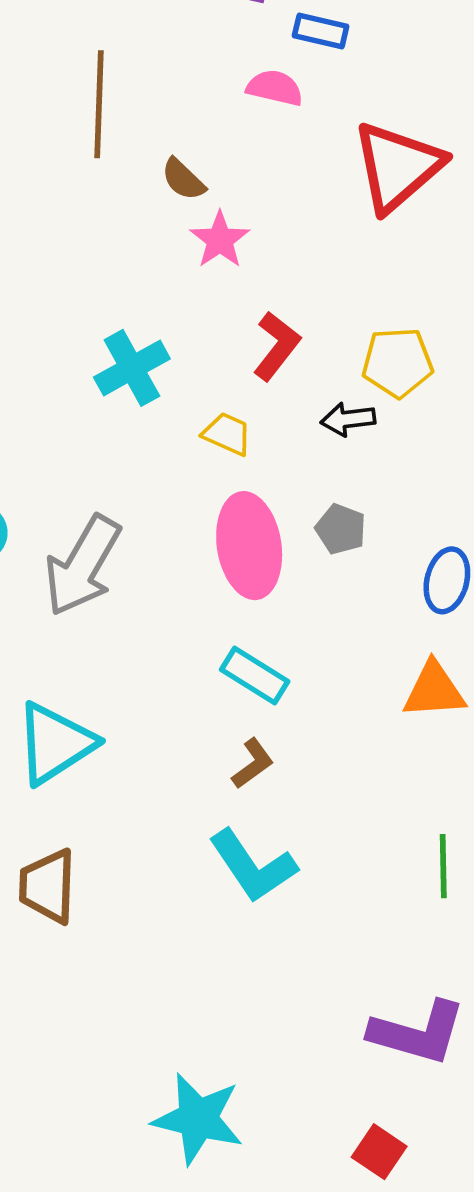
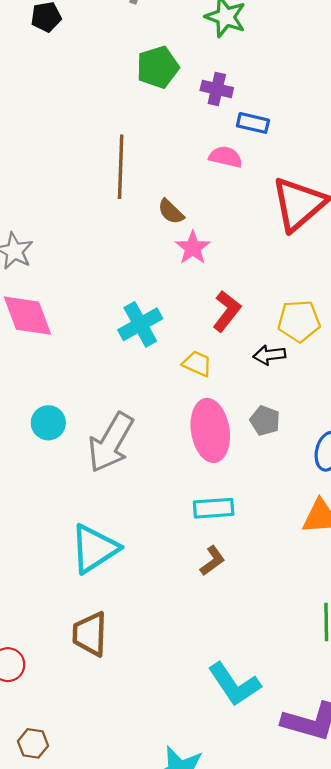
cyan rectangle: (255, 676) -> (214, 508), turned -36
cyan L-shape: (253, 866) -> (234, 684), moved

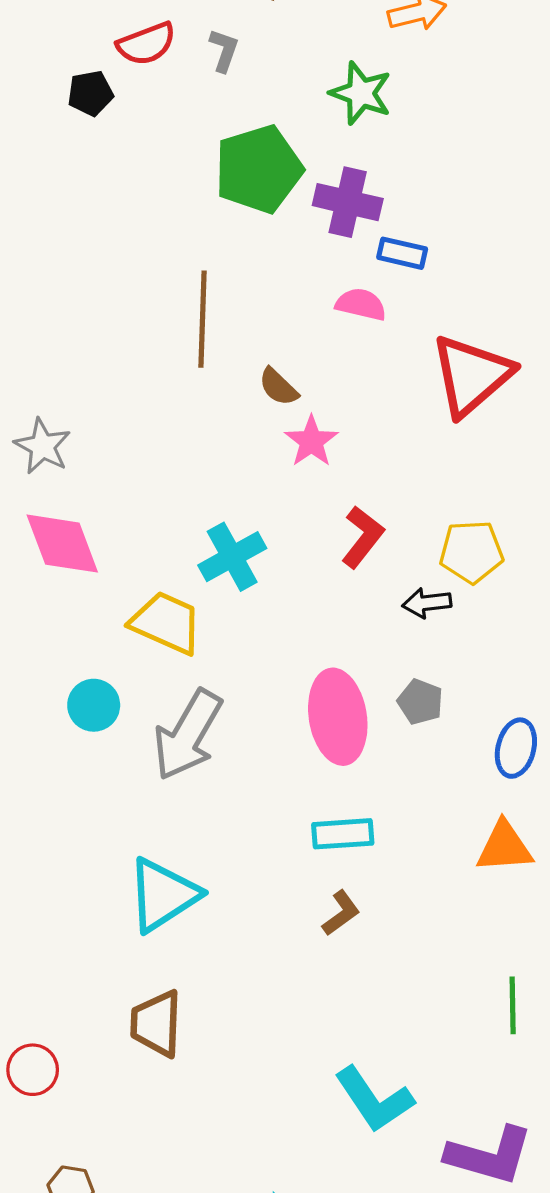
green pentagon: (158, 67) -> (259, 169), size x1.4
purple cross: (217, 89) -> (348, 202), size x1.4
yellow trapezoid: (197, 364) -> (166, 623), moved, size x1.6

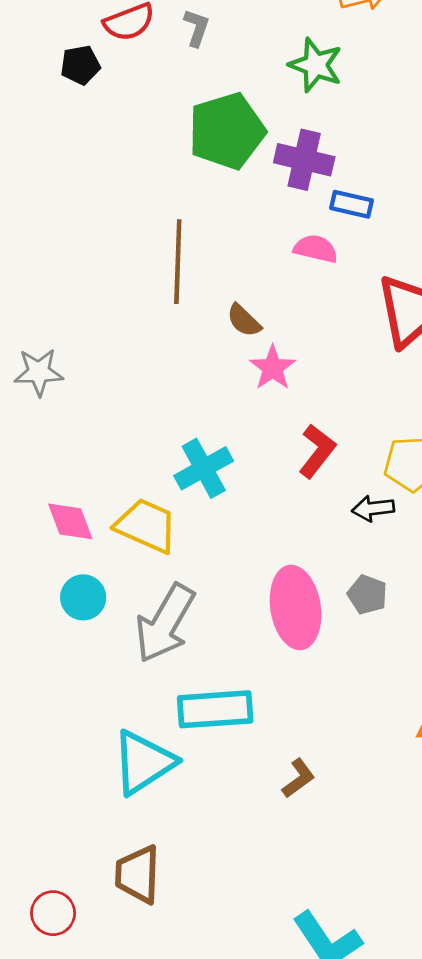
gray star: (43, 446) -> (39, 372), turned -30
pink diamond: (62, 544) -> (70, 521), moved, size x0.7
cyan rectangle: (343, 834) -> (215, 709), moved, size x1.4
red circle: (33, 1070) -> (53, 913), moved

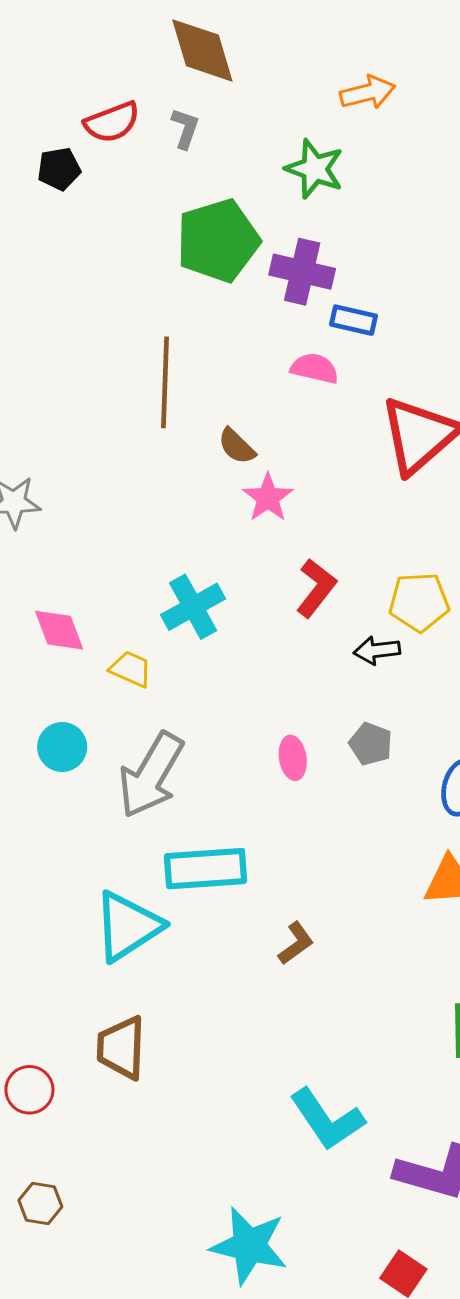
pink diamond: (70, 521) -> (59, 630), moved
yellow trapezoid: (146, 526) -> (131, 669), size x0.6
pink ellipse: (296, 607) -> (293, 758), size x0.5

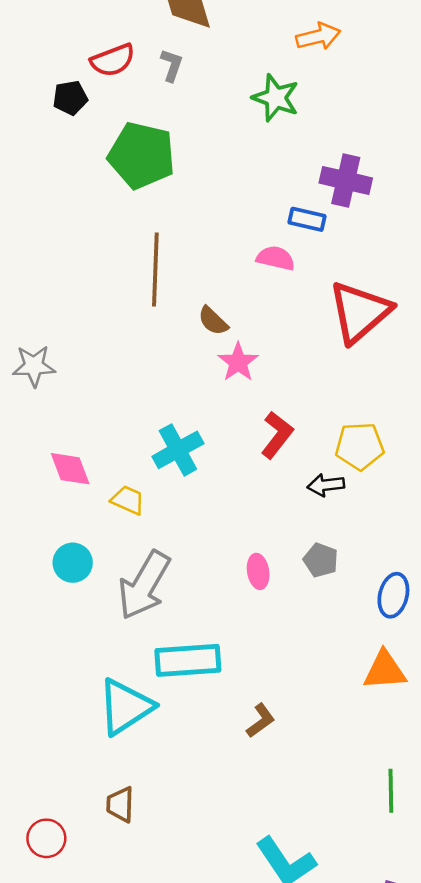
green pentagon: (218, 241) -> (142, 155), moved, turned 30
purple cross: (302, 272) -> (346, 181), moved
brown trapezoid: (121, 1048) -> (120, 804), size x0.7

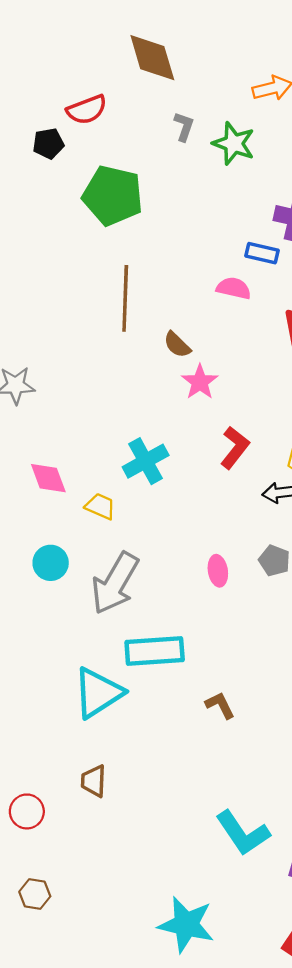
gray L-shape: (172, 65) -> (184, 127), moved
brown L-shape: (261, 721) -> (220, 705), turned -80

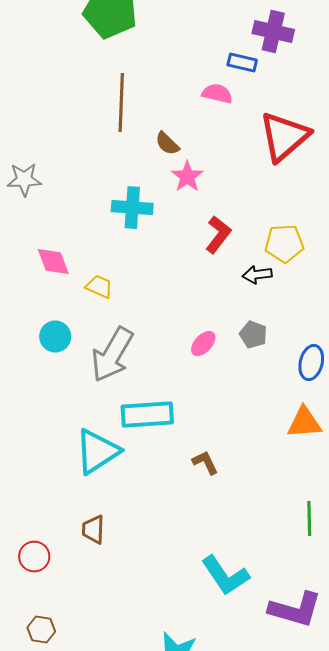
cyan cross: (146, 461) -> (132, 208), moved, turned 33
pink ellipse: (218, 571) -> (203, 344), turned 52

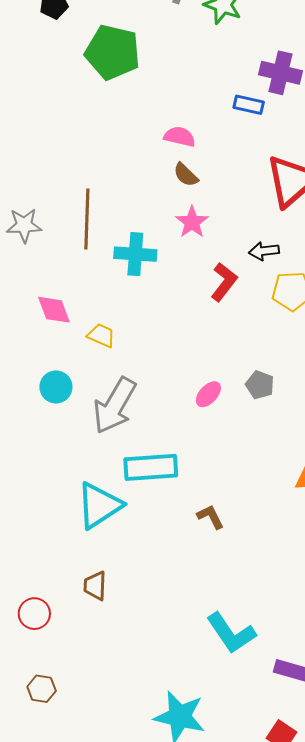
pink semicircle: (217, 94) -> (180, 137), moved
brown line: (121, 103) -> (87, 219), moved
brown semicircle: (167, 144) -> (186, 175), moved
black arrow: (257, 275) -> (264, 251), moved

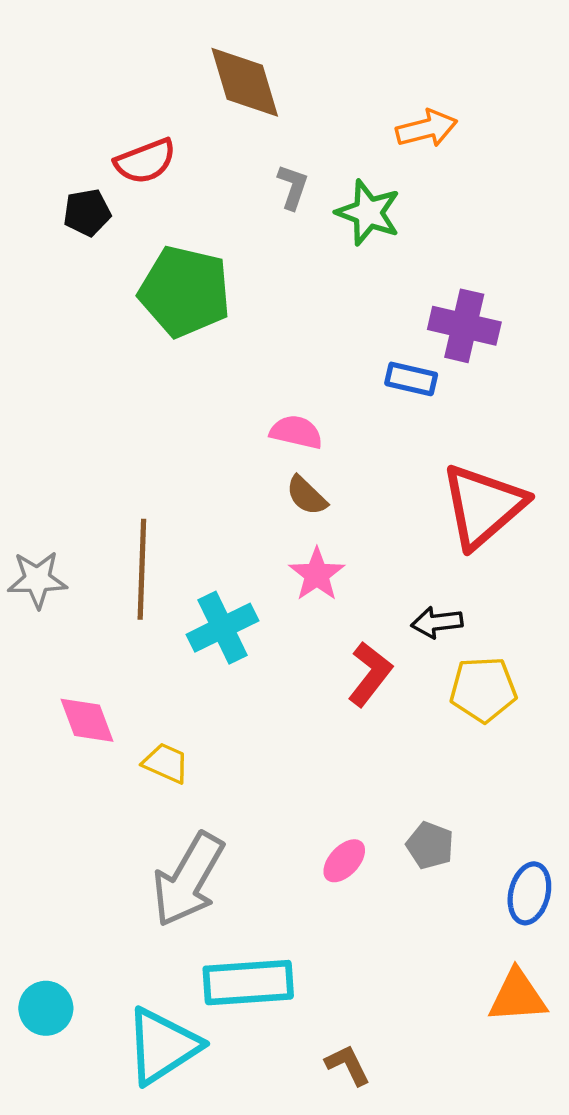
cyan cross: (135, 254) -> (222, 628), turned -30
cyan circle: (56, 387) -> (46, 1008), moved

